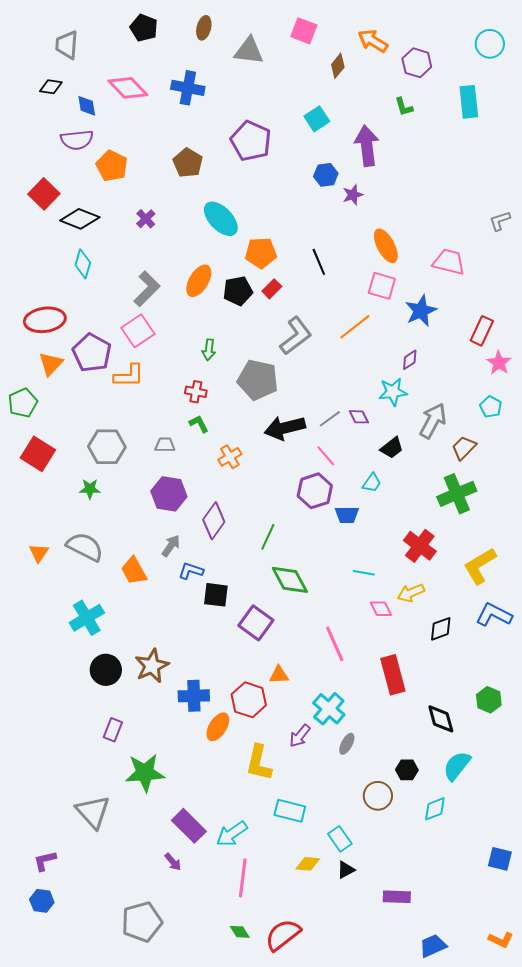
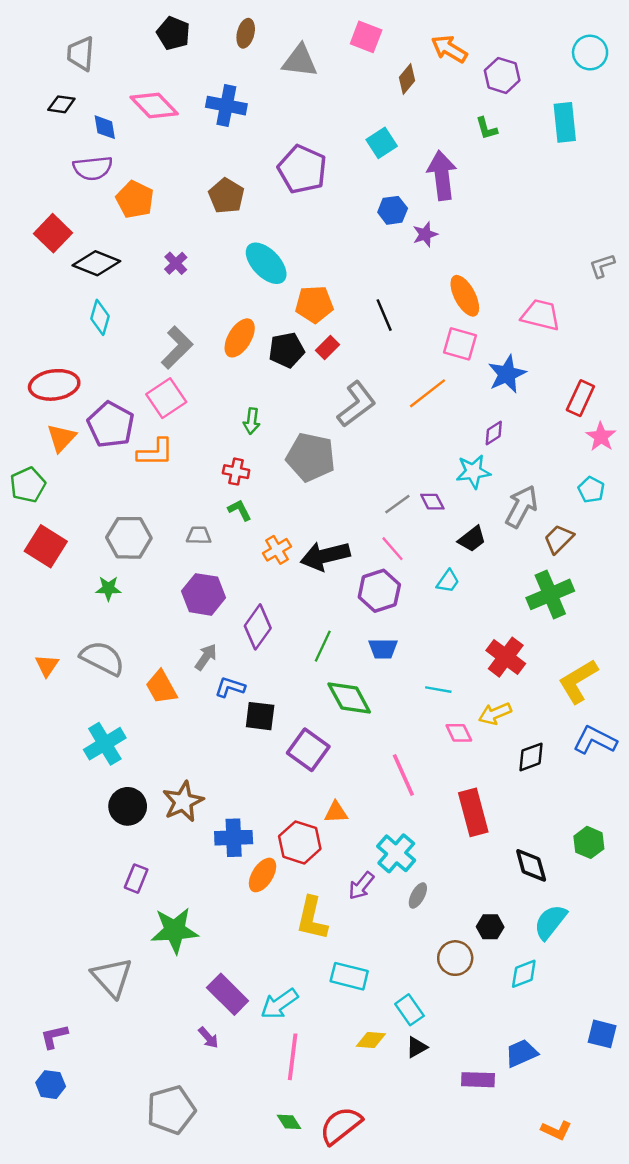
black arrow: (285, 428) -> (325, 556), moved
blue trapezoid: (347, 515) -> (383, 649), moved
orange L-shape: (501, 940) -> (556, 1130), moved
blue trapezoid: (433, 946) -> (521, 1053), moved

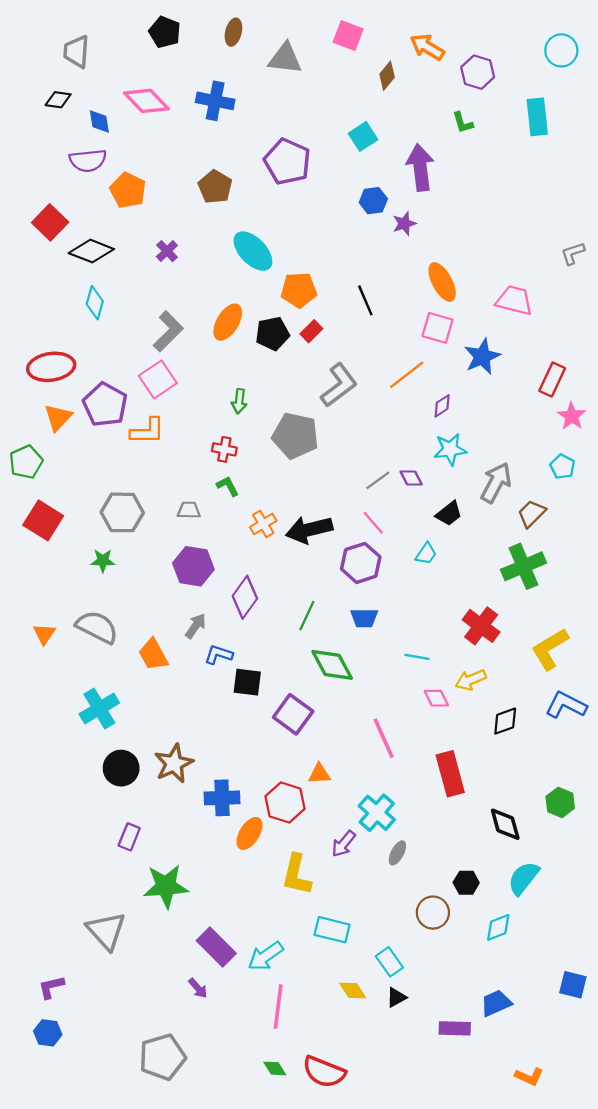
purple diamond: (494, 433) -> (442, 406), moved
yellow diamond: (371, 1040) -> (353, 990), turned 52
red semicircle: (341, 1125) -> (324, 1072), turned -120

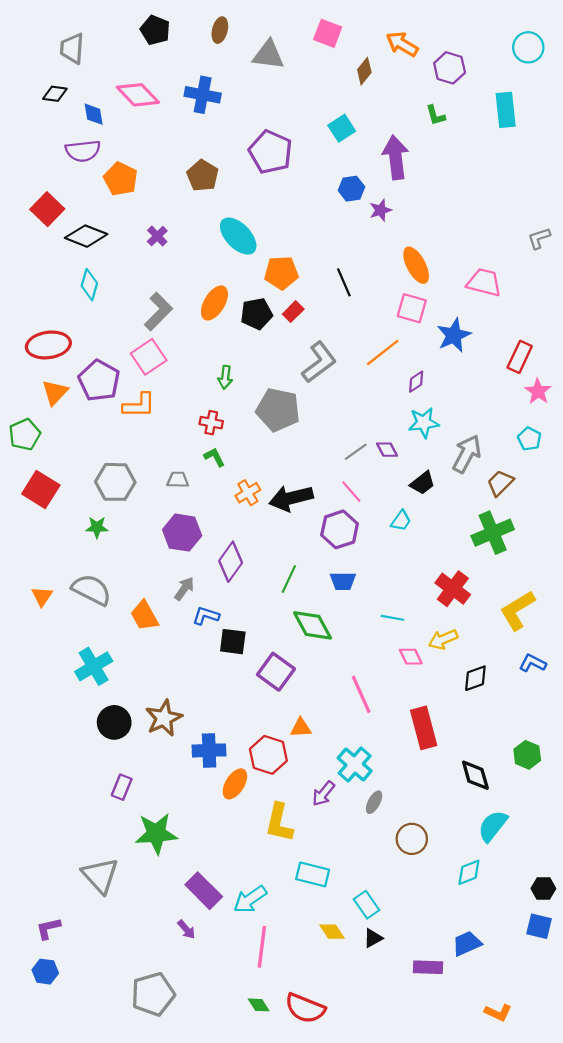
blue L-shape: (566, 705) -> (533, 663), size x0.7
black hexagon: (466, 883) -> (543, 888), moved
brown circle: (433, 913) -> (412, 839), moved

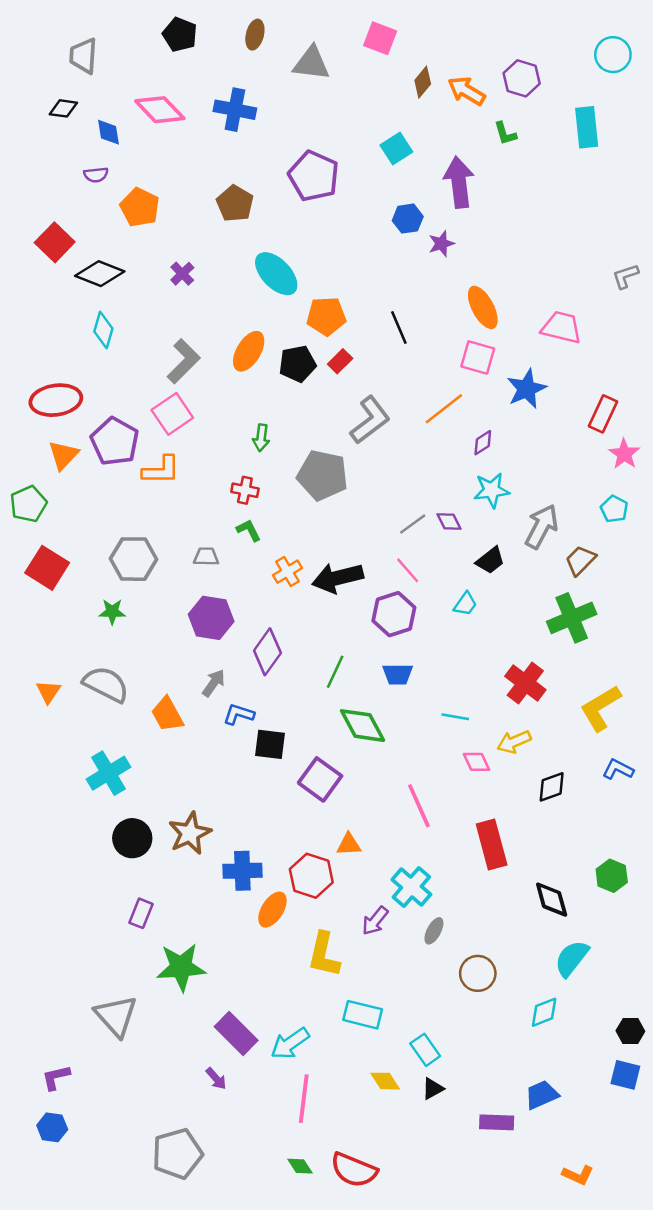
orange arrow: (402, 44) -> (466, 91), moved
purple semicircle: (83, 151) -> (96, 175), size x0.6

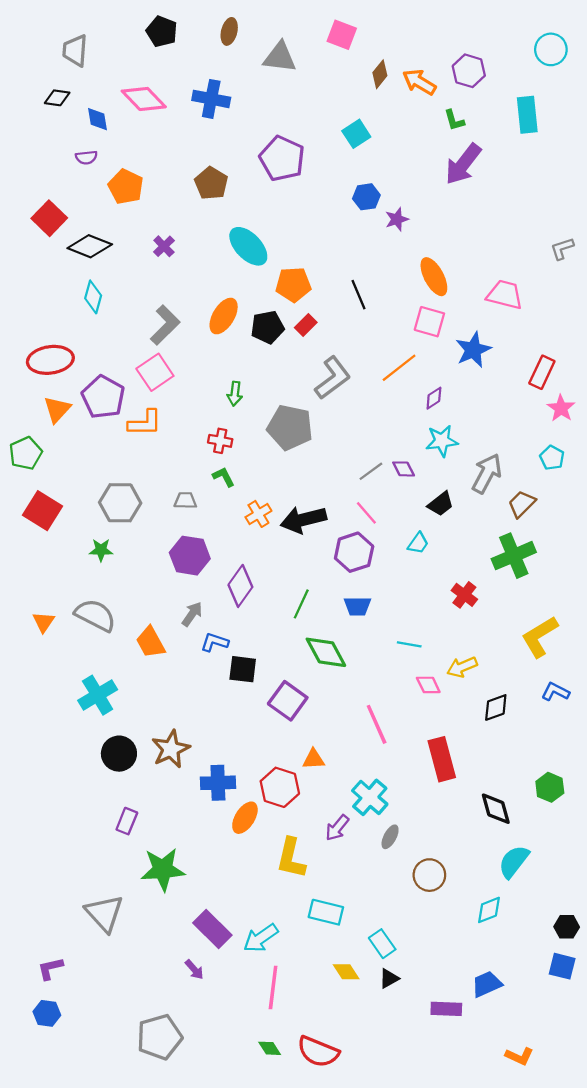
purple arrow: (459, 182) -> (463, 164), moved, turned -135
red cross: (525, 683) -> (464, 595), moved, size x0.7

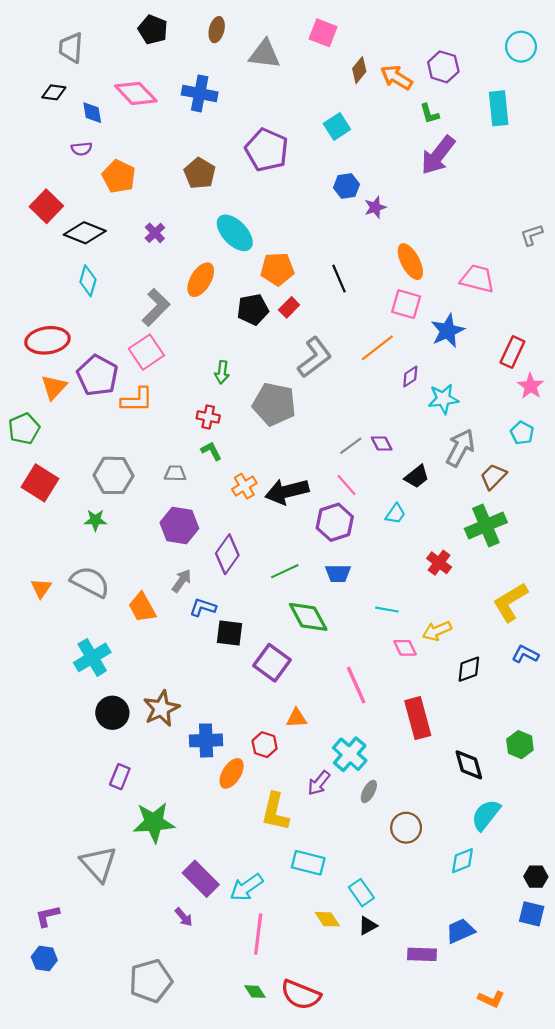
orange ellipse: (224, 316) -> (201, 280), moved
cyan star: (442, 441) -> (443, 399), moved
green line: (301, 604) -> (285, 571), turned 40
red hexagon: (280, 787) -> (265, 745), size x0.7

